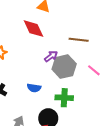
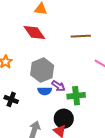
purple arrow: (51, 56) -> (58, 86), moved, turned 80
gray hexagon: (64, 67) -> (42, 70), moved

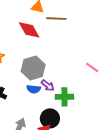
brown line: (81, 36) -> (56, 19), moved

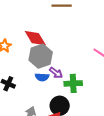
red diamond: (29, 30) -> (35, 38), moved

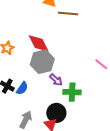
blue semicircle: (42, 77) -> (22, 88), moved, turned -64

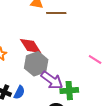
purple arrow: (56, 80) -> (52, 80), size x1.6

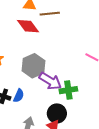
red diamond: (31, 46) -> (28, 26), moved

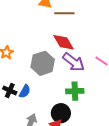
red diamond: (28, 26) -> (64, 42), moved
purple arrow: (50, 81) -> (74, 62), moved

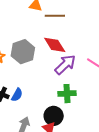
purple arrow: (74, 62) -> (65, 65), turned -80
gray hexagon: (43, 63) -> (23, 52), moved

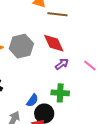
purple arrow: (65, 65) -> (62, 64), size x0.6
blue semicircle: (17, 95) -> (32, 100), moved

